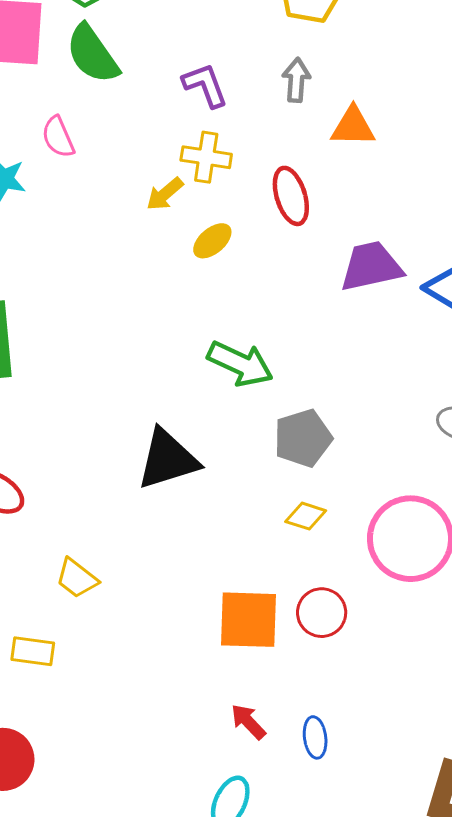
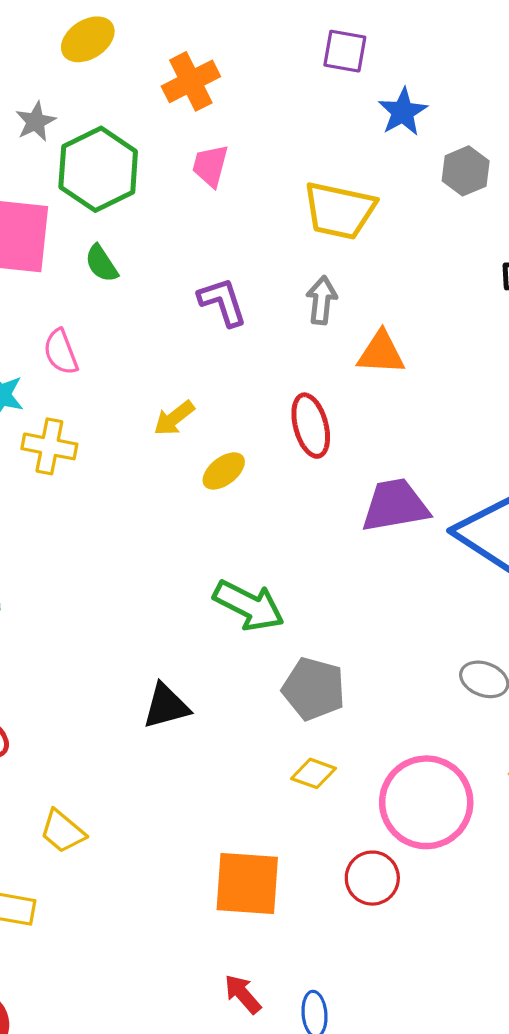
green semicircle: (92, 54) -> (101, 263), size x0.6
yellow cross: (206, 157) -> (49, 446), moved
gray pentagon: (303, 438) -> (314, 689), turned 30
black triangle: (168, 459) -> (166, 706), size x0.7
red circle: (322, 613) -> (372, 878), moved

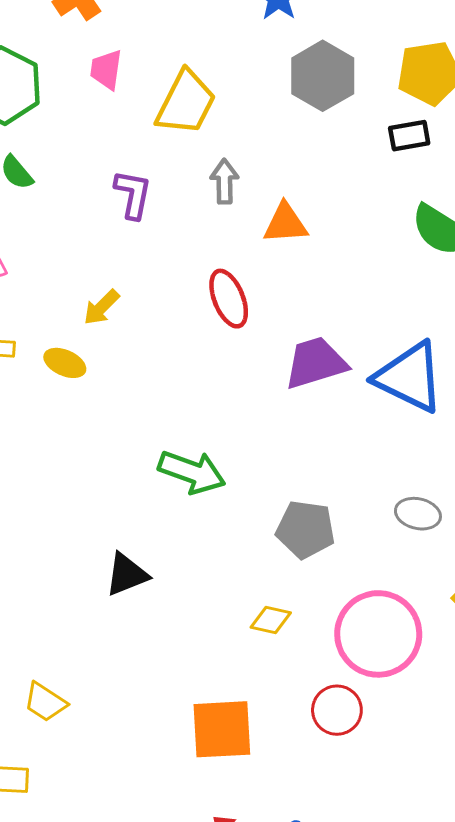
gray hexagon: (466, 171) -> (323, 76), moved, size x1.5
yellow trapezoid: (339, 210) -> (186, 103), moved, turned -68
purple L-shape: (222, 302) -> (133, 194), turned 36
yellow ellipse: (224, 471) -> (65, 363), moved, turned 69
gray pentagon: (314, 689) -> (305, 529), moved

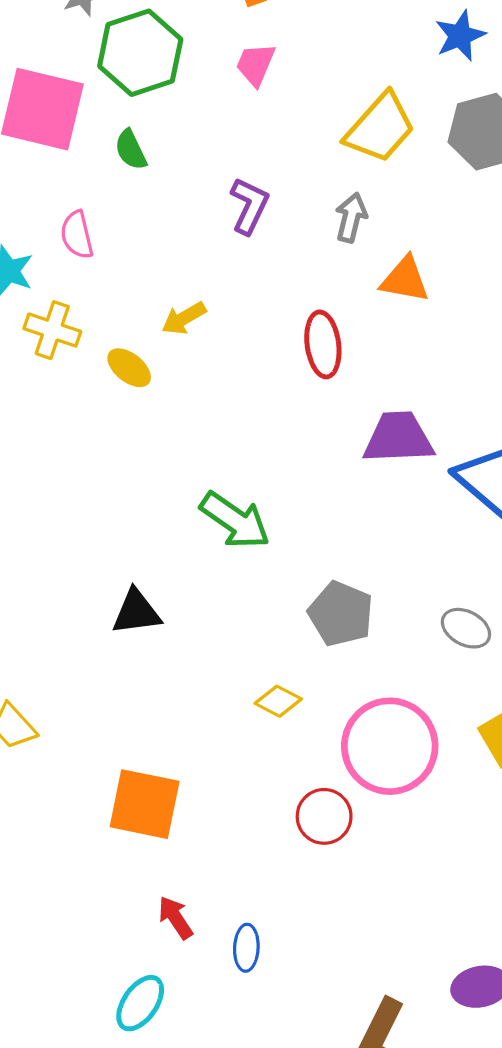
yellow trapezoid: (186, 103) -> (380, 128), moved
orange square: (222, 729) -> (145, 804), moved

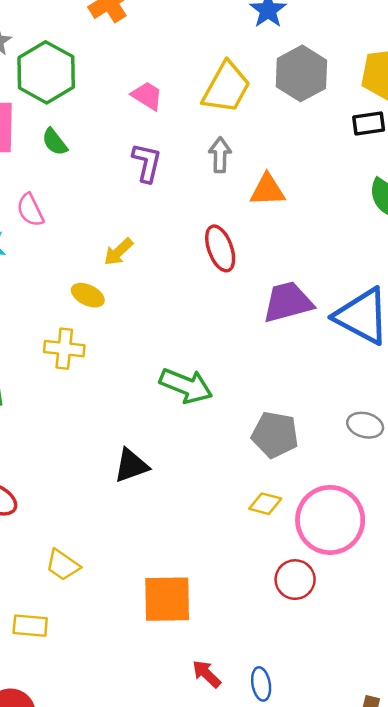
pink trapezoid: (256, 64) -> (147, 96), moved, turned 112
yellow cross: (52, 330) -> (64, 349), moved
yellow diamond: (278, 701) -> (265, 504), moved

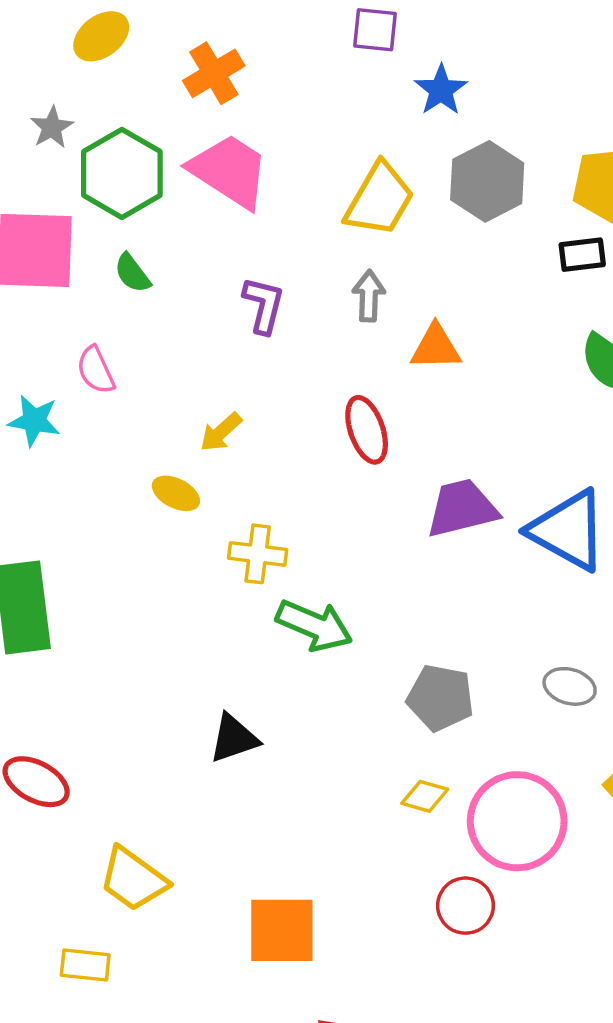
pink trapezoid: (147, 96) -> (229, 171), moved, size x1.8
yellow cross: (64, 349) -> (258, 554), moved
yellow trapezoid: (63, 565) -> (133, 879), size x1.4

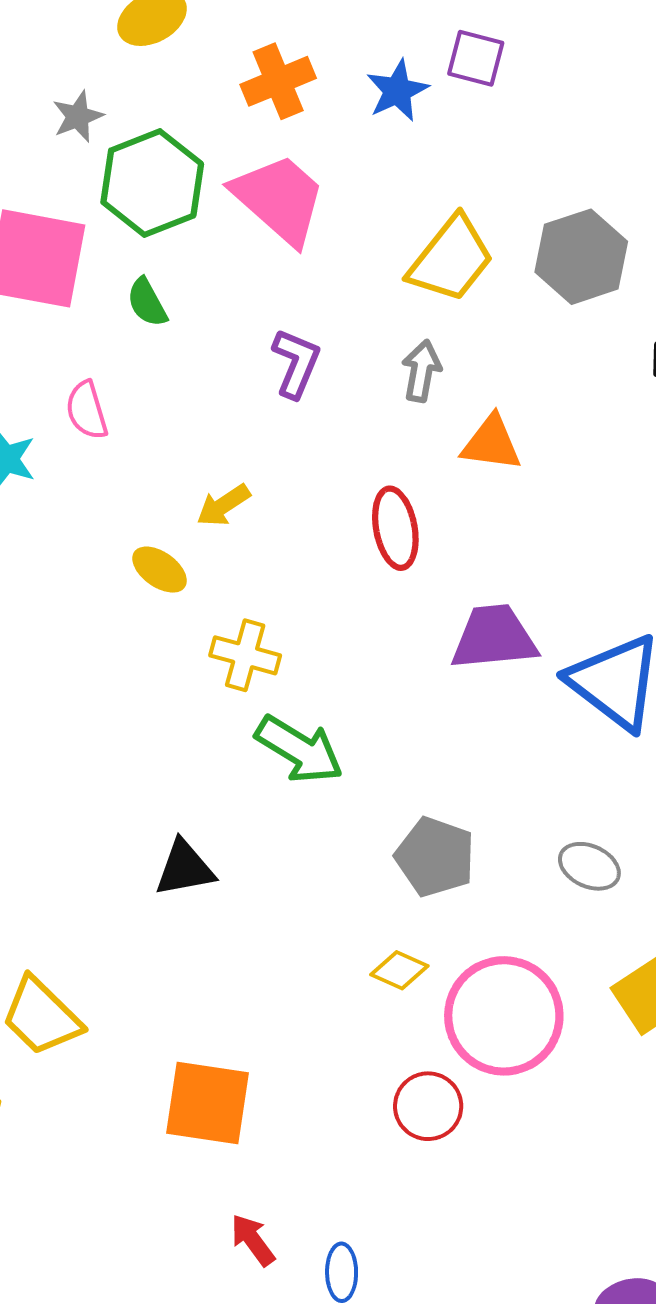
blue star: (441, 90) -> (397, 91), moved

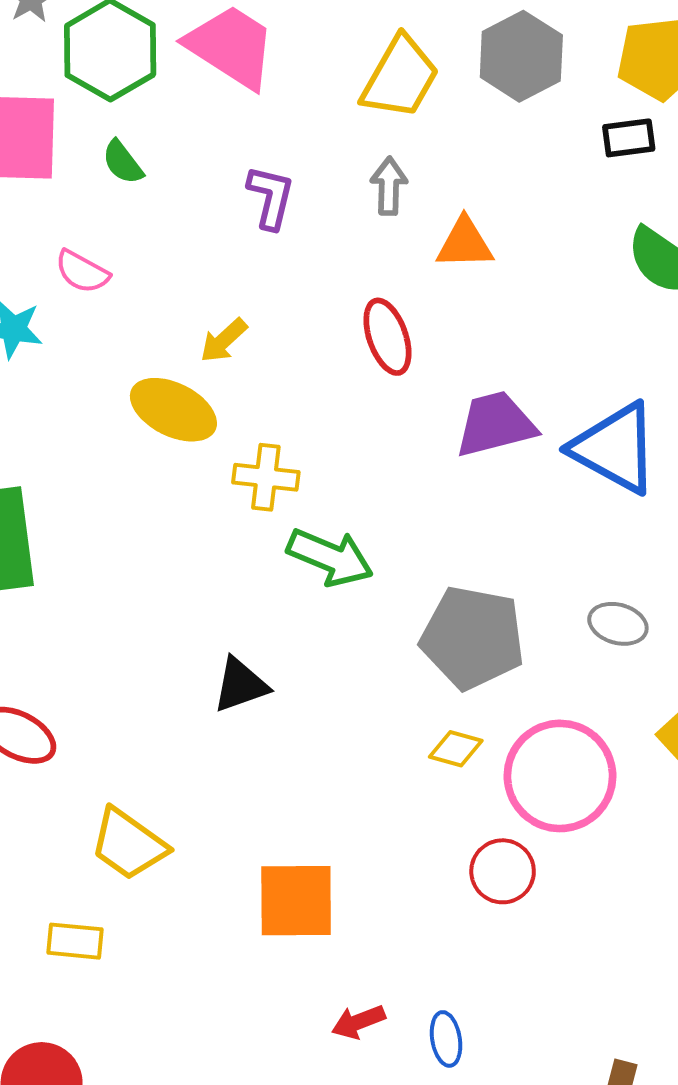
pink semicircle: (87, 410) -> (82, 272), turned -36
yellow ellipse: (160, 570) -> (173, 410), size x1.6
gray pentagon: (435, 857) -> (473, 638), size x1.4
red arrow: (253, 1240) -> (358, 1022), turned -66

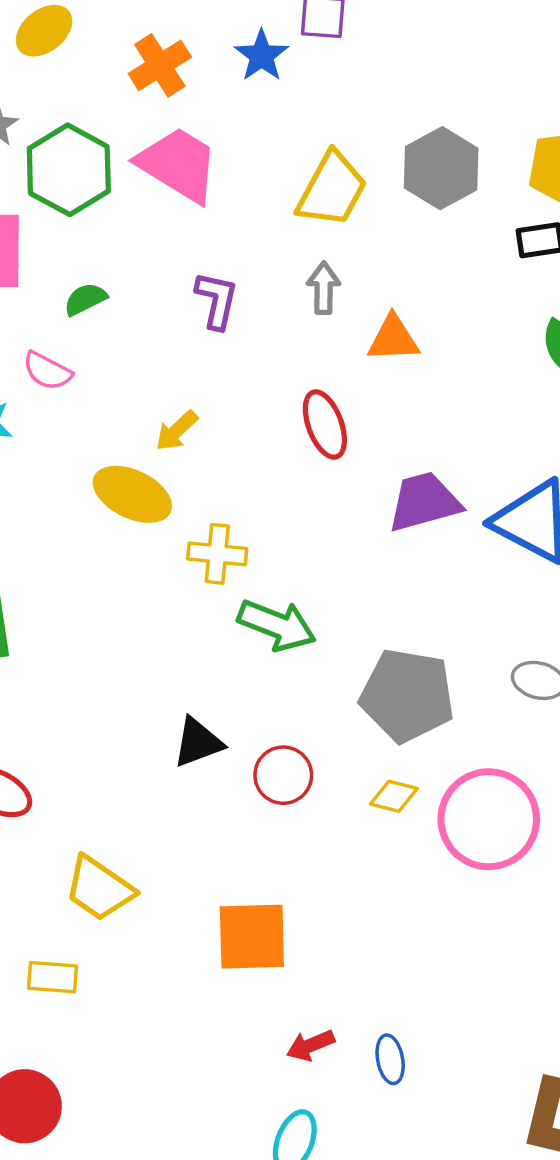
green semicircle: (123, 162) -> (85, 299), moved, turned 102
red circle: (503, 871) -> (283, 775), moved

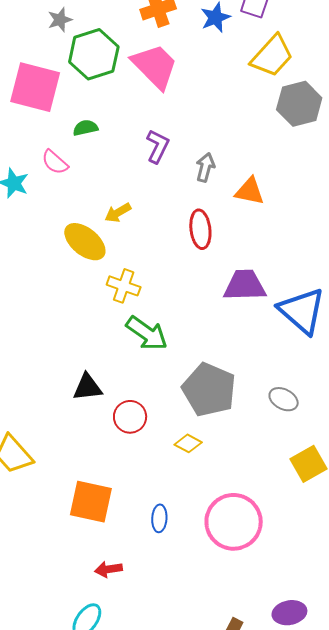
yellow trapezoid: (332, 189) -> (272, 56), moved
gray arrow: (324, 288) -> (205, 167), moved
pink circle: (489, 819) -> (234, 522), moved
blue ellipse: (390, 1059) -> (159, 518), moved

